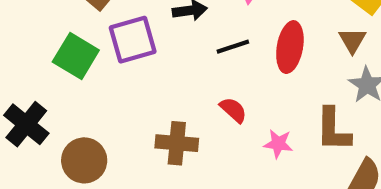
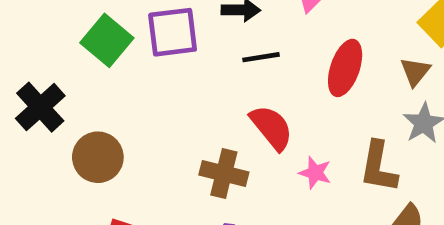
black line: (233, 47) -> (261, 57), moved
red semicircle: (233, 110) -> (271, 128), size x1.5
brown cross: (177, 143) -> (224, 173), moved

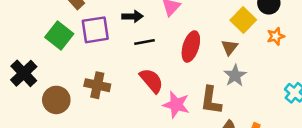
brown cross: (224, 173) -> (97, 85), moved
pink star: (315, 173) -> (176, 105), size x1.5

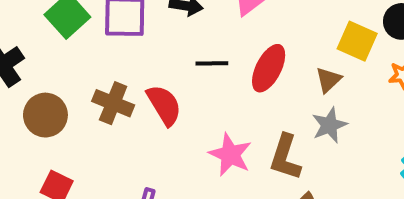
yellow square: (243, 20) -> (357, 41), turned -30
black line: (144, 42) -> (212, 63), moved
red semicircle: (151, 81) -> (164, 105), moved

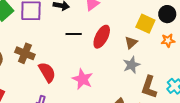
red semicircle: (164, 105) -> (47, 72), moved
brown L-shape: (285, 157) -> (149, 87), moved

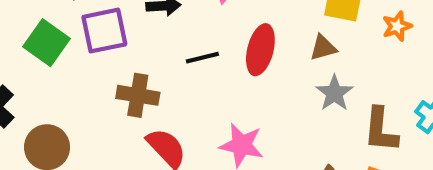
brown triangle: (131, 43) -> (323, 48), turned 40
brown cross: (25, 53) -> (138, 95), moved

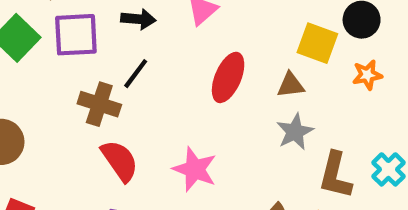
black line: (202, 58) -> (136, 74), moved, turned -48

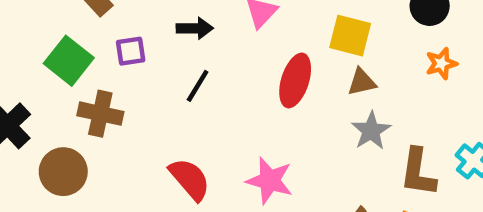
purple square: (76, 35) -> (131, 51), size x0.6
yellow square: (317, 43) -> (350, 36), moved
brown cross: (99, 104) -> (100, 114), moved

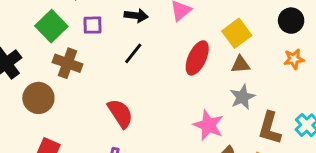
yellow square: (350, 36) -> (237, 33), turned 32
pink star: (270, 181) -> (208, 125), moved

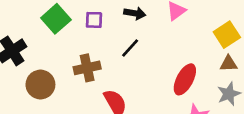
red ellipse: (197, 58) -> (185, 79), moved
brown cross: (67, 63) -> (87, 68), moved, turned -35

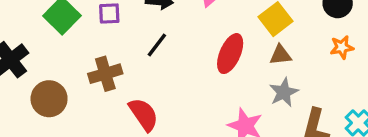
red ellipse: (185, 79) -> (230, 54), moved

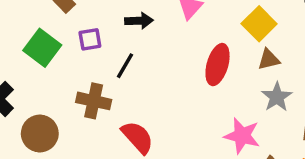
black line: (157, 45) -> (125, 66), moved
brown cross: (105, 74) -> (94, 101), turned 36

